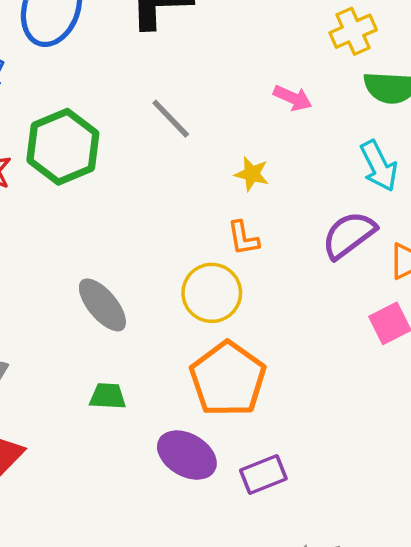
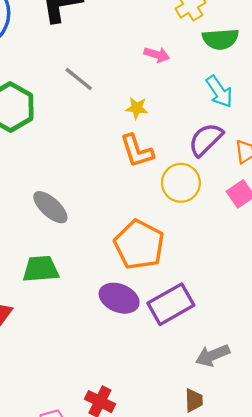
orange L-shape: (243, 238) -> (137, 151), size x1.5
yellow circle: (212, 293) -> (181, 183), moved
green trapezoid: (108, 396) -> (41, 269), moved, size x1.5
purple rectangle: (263, 474) -> (171, 304), size x1.5

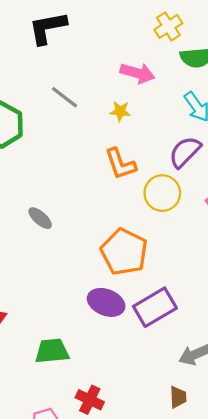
pink arrow: (157, 55) -> (138, 73), size x1.4
yellow star: (137, 108) -> (120, 111), moved
gray ellipse: (50, 207) -> (40, 218), size x0.7
green trapezoid: (41, 269) -> (52, 351), moved

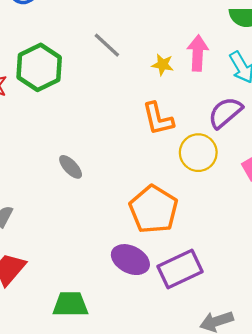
pink arrow: (138, 73) -> (198, 53), moved, turned -108

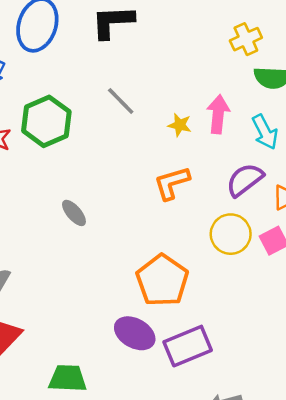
orange L-shape: (158, 119) -> (172, 183), turned 84
yellow circle: (198, 153) -> (231, 234), moved
gray ellipse: (71, 167) -> (74, 213), moved

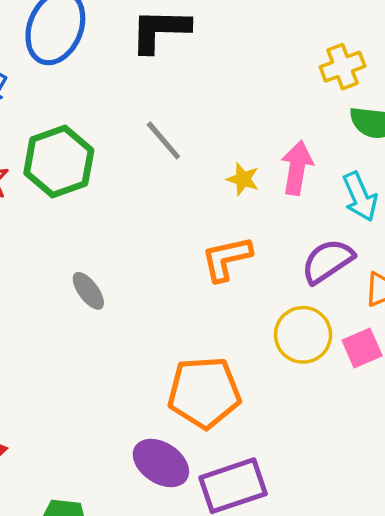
orange pentagon: (162, 280) -> (204, 392), turned 30

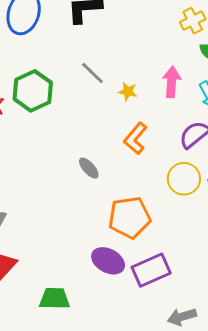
yellow star: (243, 179) -> (128, 92), moved
orange L-shape: (226, 259) -> (135, 138), turned -32
gray ellipse: (88, 291) -> (89, 168), moved

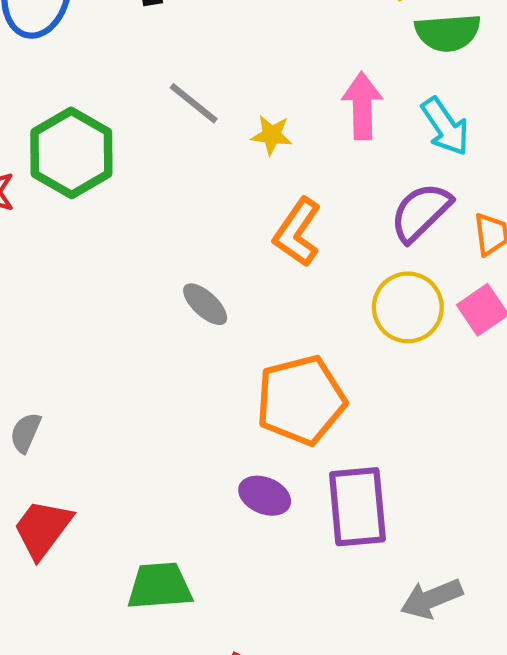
purple ellipse: (108, 261) -> (265, 496), size x0.7
purple rectangle: (151, 270) -> (357, 507), turned -66

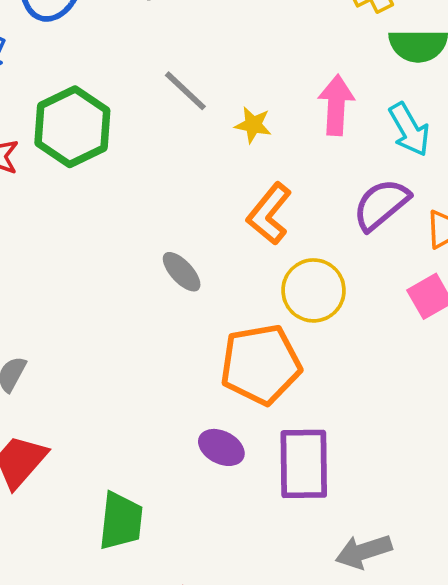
yellow circle: (408, 307) -> (314, 290), moved
green trapezoid: (160, 586) -> (121, 521), turned 96

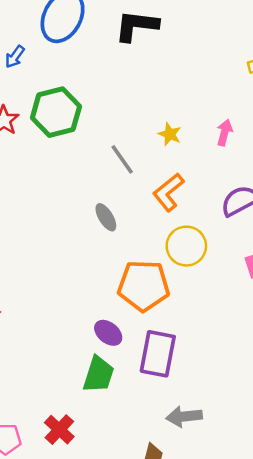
gray line: (185, 91) -> (122, 159), moved
pink arrow: (336, 105) -> (225, 133), size x0.7
green trapezoid: (121, 521) -> (99, 374), moved

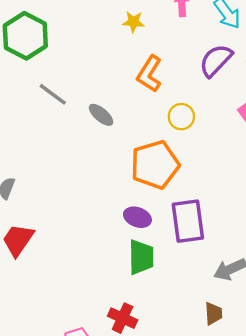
gray line: (122, 159) -> (53, 94), moved
yellow circle: (186, 246) -> (181, 117), size x0.7

